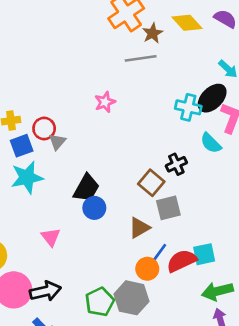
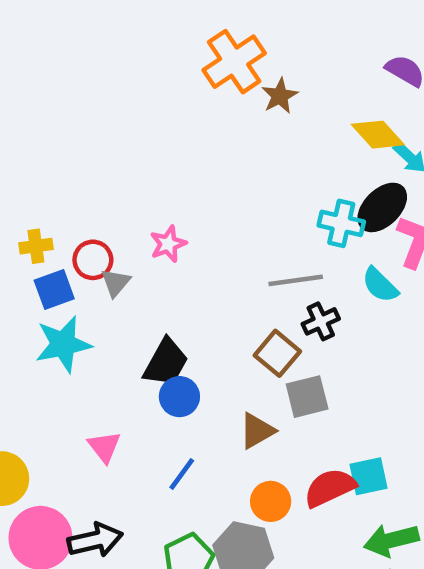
yellow diamond: (187, 23) -> (378, 135), moved
gray line: (141, 58) -> (296, 280), moved
pink star: (105, 102) -> (168, 244), moved
blue line: (159, 253) -> (182, 474), moved

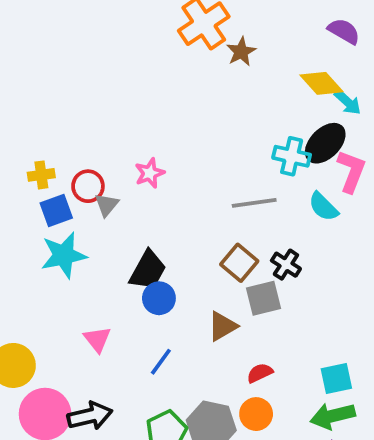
black cross: (321, 321) -> (286, 265), moved, turned -32
cyan square: (369, 476) -> (336, 379), moved
red semicircle: (330, 488) -> (260, 373), moved, size x0.6
orange circle: (271, 501) -> (256, 414), moved

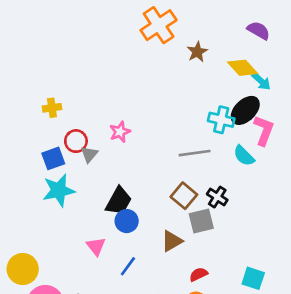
brown star: (241, 52) -> (197, 52), moved
yellow cross: (41, 175) -> (52, 108), moved
pink triangle: (97, 339) -> (96, 246), moved
cyan square: (336, 379) -> (253, 278), turned 30

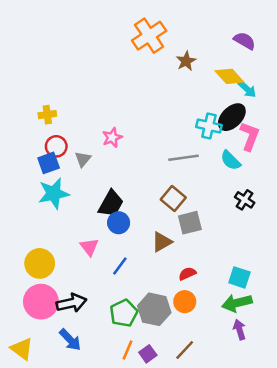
red circle: (76, 141) -> (56, 146), moved
black cross: (217, 197) -> (245, 200), moved
yellow circle: (23, 269) -> (40, 263), moved

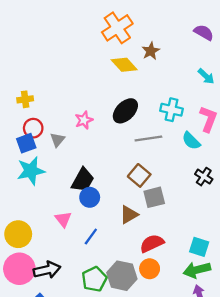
yellow diamond: (229, 76) -> (124, 65), moved
black ellipse: (232, 117) -> (125, 111), moved
red semicircle: (187, 274) -> (152, 243), size x1.5

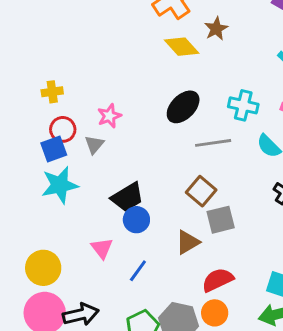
pink star: (84, 120) -> (109, 116), moved
black trapezoid: (83, 180) -> (127, 197), turned 30

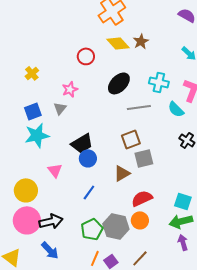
brown star: (216, 29) -> (141, 41), moved
yellow cross: (52, 92) -> (32, 73), turned -32
red circle: (63, 129) -> (86, 56), moved
brown square: (201, 191) -> (131, 139), turned 30
pink triangle: (102, 248) -> (55, 170), moved

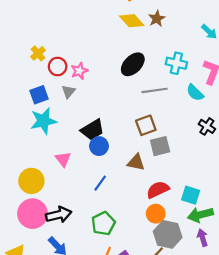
red circle: (86, 56) -> (58, 66), moved
brown triangle: (122, 173) -> (136, 162), turned 42
cyan square: (183, 201) -> (191, 195), moved
gray hexagon: (116, 226) -> (168, 234), moved

